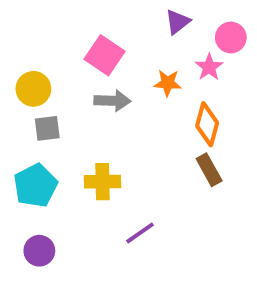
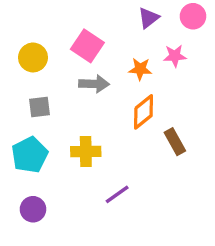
pink circle: (231, 38) -> (193, 16), moved
pink star: (209, 67) -> (175, 56), turned 30
yellow circle: (33, 89) -> (33, 57), moved
orange diamond: (207, 124) -> (144, 112), moved, turned 36

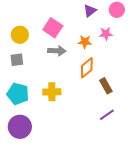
gray square: (40, 107) -> (17, 60), moved
cyan pentagon: (30, 155) -> (18, 94), turned -30
purple line: (117, 194) -> (107, 115), moved
purple circle: (33, 209) -> (20, 127), size x1.5

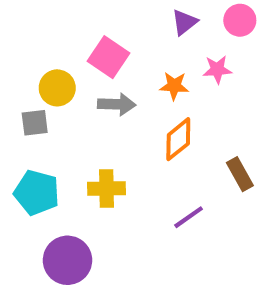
yellow circle: (20, 35) -> (57, 88), moved
brown rectangle: (106, 86) -> (240, 174), moved
purple line: (107, 115) -> (189, 217), moved
purple circle: (20, 127) -> (67, 260), moved

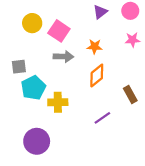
pink star: (217, 69) -> (133, 40), moved
yellow circle: (57, 88) -> (32, 23), moved
cyan pentagon: (37, 193) -> (33, 88), moved, turned 30

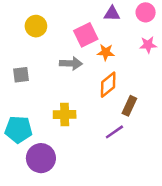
purple triangle: (100, 12) -> (112, 14), turned 40
pink square: (59, 31) -> (86, 35), moved, turned 30
cyan pentagon: (33, 88) -> (19, 129), moved, turned 30
brown rectangle: (130, 94) -> (129, 106), moved, turned 54

